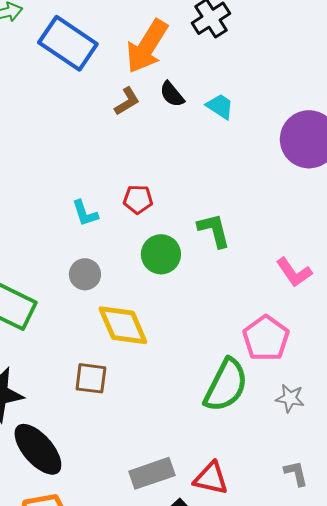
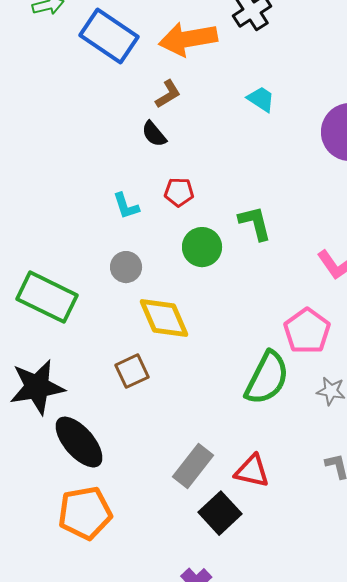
orange arrow: (147, 46) -> (188, 39), turned 48
black semicircle: (172, 94) -> (154, 134), moved
brown square: (91, 378) -> (132, 371), turned -32
gray rectangle: (152, 473) -> (193, 466), turned -33

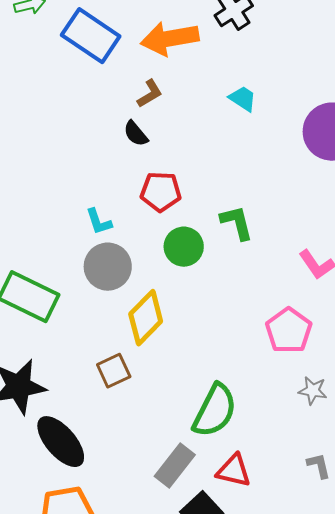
red pentagon: (179, 192) -> (161, 192), size x1.4
cyan L-shape: (126, 206) -> (99, 222), moved
gray circle: (126, 267) -> (108, 267), size x1.5
yellow diamond: (164, 318) -> (146, 318), turned 68
green semicircle: (267, 378) -> (215, 411), moved

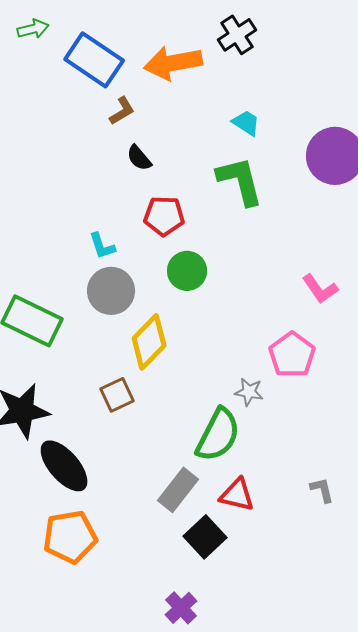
brown L-shape: (150, 94) -> (122, 111), moved
green L-shape: (237, 223) -> (240, 181), moved, size x1.4
gray star: (313, 391) -> (249, 392), moved

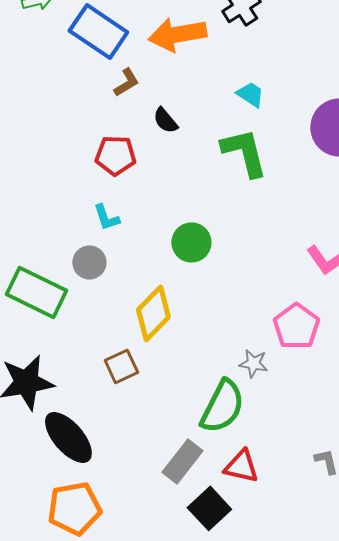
black semicircle: (139, 158) -> (165, 120), moved
red pentagon: (164, 216) -> (115, 155), moved
gray circle: (111, 291) -> (89, 262), moved, size x0.7

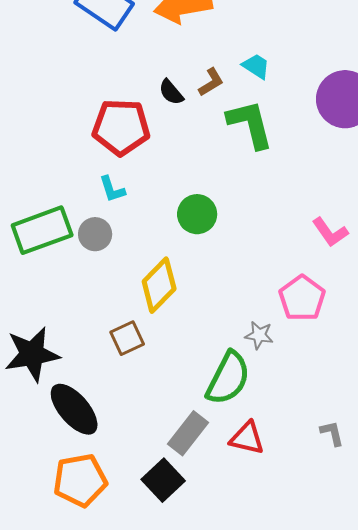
brown L-shape: (126, 82) -> (211, 82), moved
red pentagon: (115, 155) -> (121, 127), size x1.4
green rectangle: (36, 292) -> (42, 230), moved, turned -46
black square: (209, 508) -> (163, 480), moved

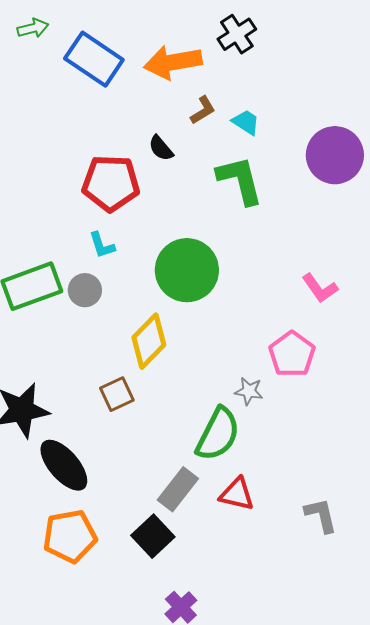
brown L-shape: (211, 82) -> (203, 110), moved
green circle: (197, 214) -> (187, 270), size x1.6
gray L-shape: (332, 433) -> (321, 515), moved, size x1.4

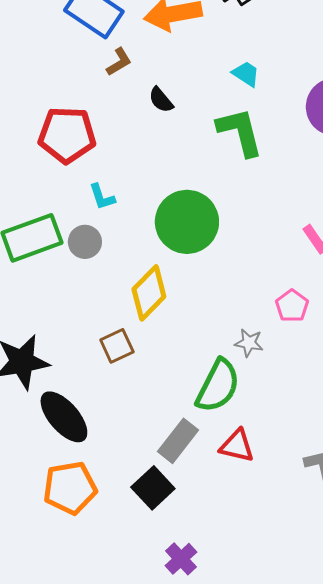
brown L-shape: (203, 110) -> (119, 62), moved
red pentagon: (111, 183) -> (67, 135), moved
pink pentagon: (292, 354) -> (292, 306), size x0.7

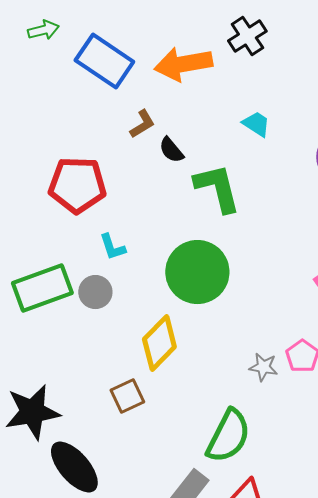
brown L-shape: (119, 62) -> (142, 124), moved
green L-shape: (240, 132) -> (217, 188), moved
gray star: (249, 343) -> (263, 367), moved

